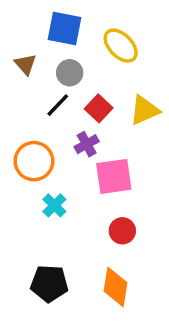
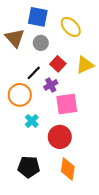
brown triangle: (25, 64) -> (15, 38), size x1.5
black line: (58, 105) -> (34, 73), moved
red circle: (122, 231) -> (60, 137), moved, size x1.5

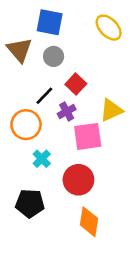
yellow ellipse: (71, 27) -> (109, 28), moved
yellow triangle: (85, 65) -> (111, 110), moved
black pentagon: (29, 167) -> (30, 203), moved

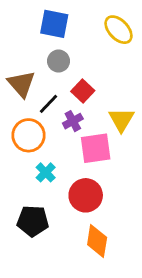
brown triangle: (19, 50) -> (21, 84), moved
yellow triangle: (111, 110) -> (121, 120), turned -35

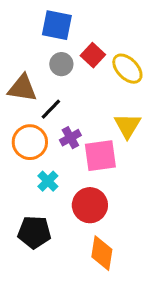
yellow ellipse: (119, 30) -> (127, 69), moved
brown triangle: (21, 84) -> (22, 88), turned -40
red square: (83, 91) -> (93, 55), moved
purple cross: (73, 121) -> (70, 138), moved

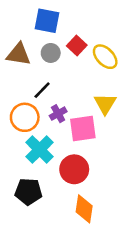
brown triangle: (22, 88) -> (18, 54), moved
cyan cross: (48, 181) -> (40, 150), size x1.6

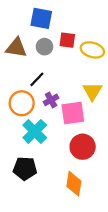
red square: (77, 46) -> (67, 40), turned -35
yellow ellipse: (105, 57) -> (92, 50), turned -30
red circle: (74, 169) -> (83, 147), moved

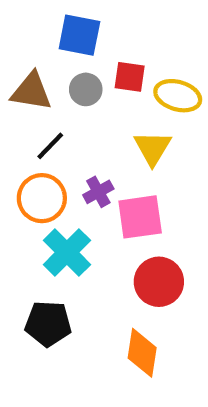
black line: (37, 79) -> (50, 146), moved
yellow triangle: (92, 91) -> (153, 148), moved

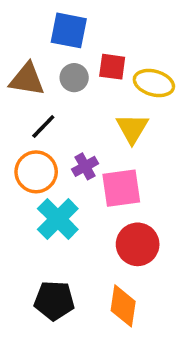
black pentagon: (48, 324) -> (54, 301), moved

